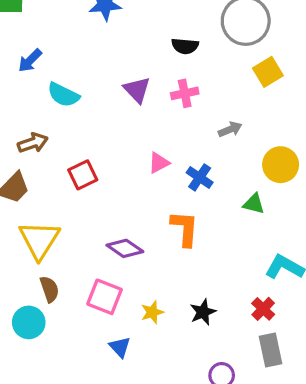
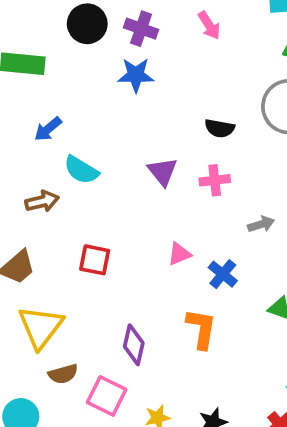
brown arrow: (33, 143) -> (42, 201), moved
red square: (83, 175) -> (95, 260), turned 32
purple diamond: (125, 248) -> (134, 345), turned 63
brown semicircle: (49, 289) -> (63, 374), moved, turned 88

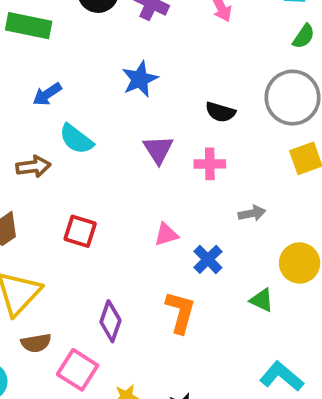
blue star: (136, 75) -> (140, 79), moved, turned -30

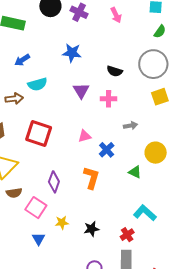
blue star: (140, 79) -> (72, 53), turned 30
cyan semicircle: (76, 139) -> (37, 84), turned -54
red square: (80, 231) -> (39, 134), size x1.5

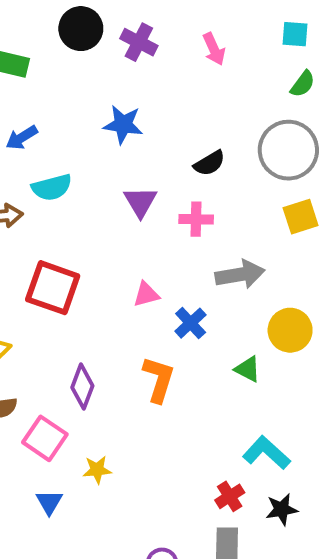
black semicircle: (115, 71) -> (209, 163), turned -49
gray arrow: (131, 126) -> (240, 274), size x1.6
black star: (91, 229) -> (282, 509), moved

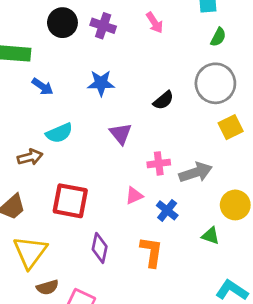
blue arrow: (22, 138) -> (43, 87), moved, turned -105
pink cross: (196, 219) -> (159, 163), moved
purple diamond: (82, 387) -> (100, 248), moved

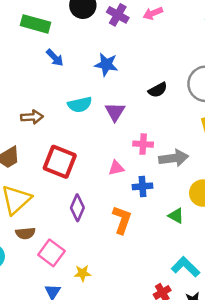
pink arrow: (155, 23) -> (153, 13), moved, turned 90
cyan semicircle: (59, 133) -> (80, 105), moved
blue cross: (167, 210) -> (143, 186), turned 36

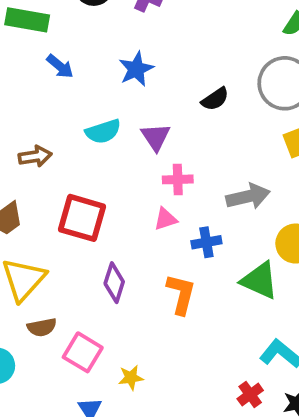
blue star: (106, 64) -> (136, 69), turned -30
pink cross: (143, 144) -> (178, 179), moved
green triangle: (176, 216) -> (260, 280), size x1.6

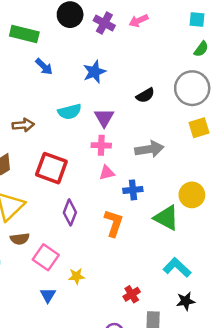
pink cross: (178, 179) -> (101, 145), moved
gray arrow: (248, 196) -> (149, 149), moved
red cross: (250, 395) -> (132, 294), moved

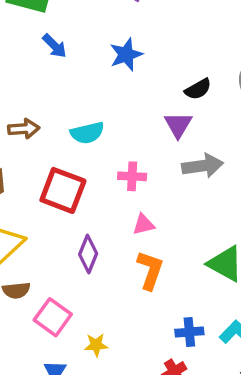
cyan semicircle: (70, 112) -> (87, 133), moved
purple triangle: (104, 118) -> (178, 125), moved
pink cross: (101, 145) -> (132, 176), moved
pink triangle: (107, 173) -> (144, 224), moved
blue cross: (133, 190) -> (189, 332), moved

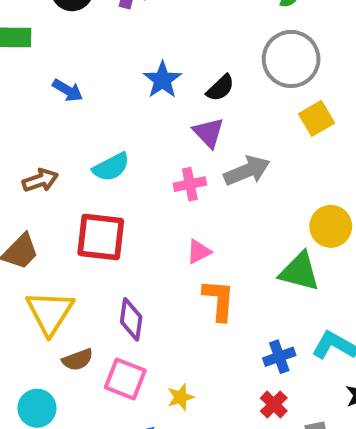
blue arrow: (54, 46) -> (68, 90), moved
blue star: (126, 55) -> (162, 80), moved
pink cross: (132, 176) -> (190, 184), moved
purple diamond: (88, 254) -> (131, 319), moved

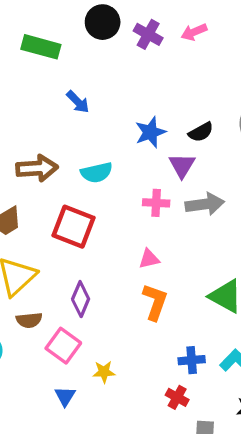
blue star: (162, 80) -> (150, 132), moved
brown arrow: (40, 180) -> (37, 168), size x1.4
red cross: (274, 405) -> (177, 397), turned -30

